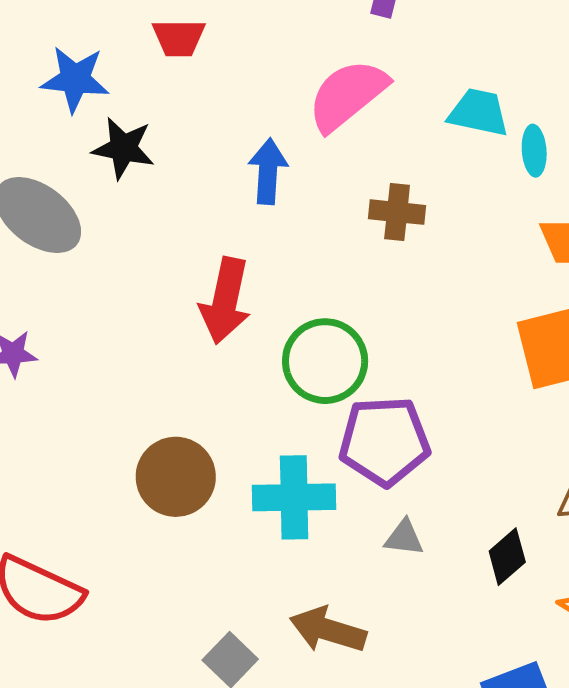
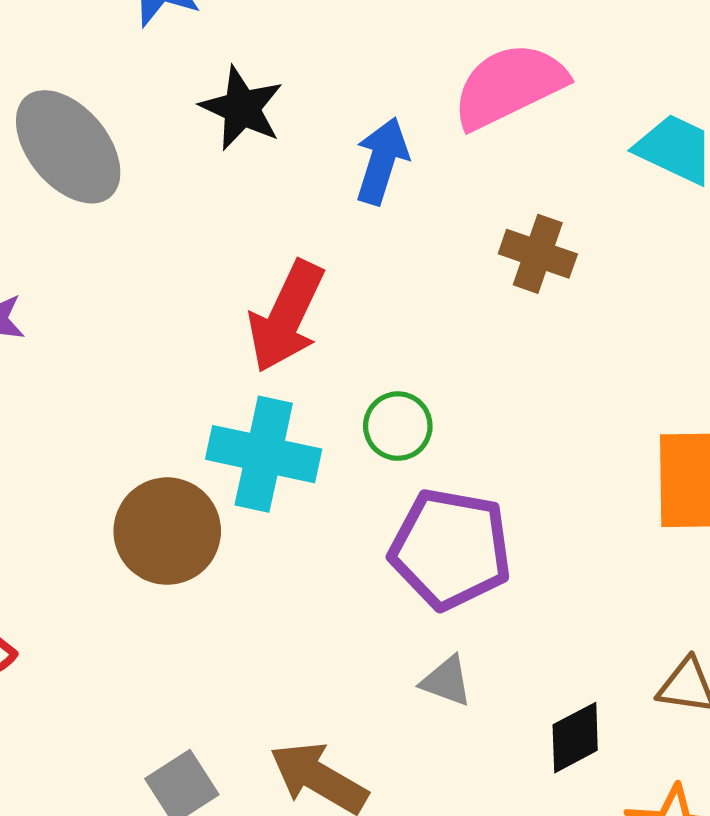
black star: (123, 148) -> (242, 108), moved
green circle: (325, 361) -> (398, 426), size x0.6
cyan cross: (294, 497) -> (264, 454), moved

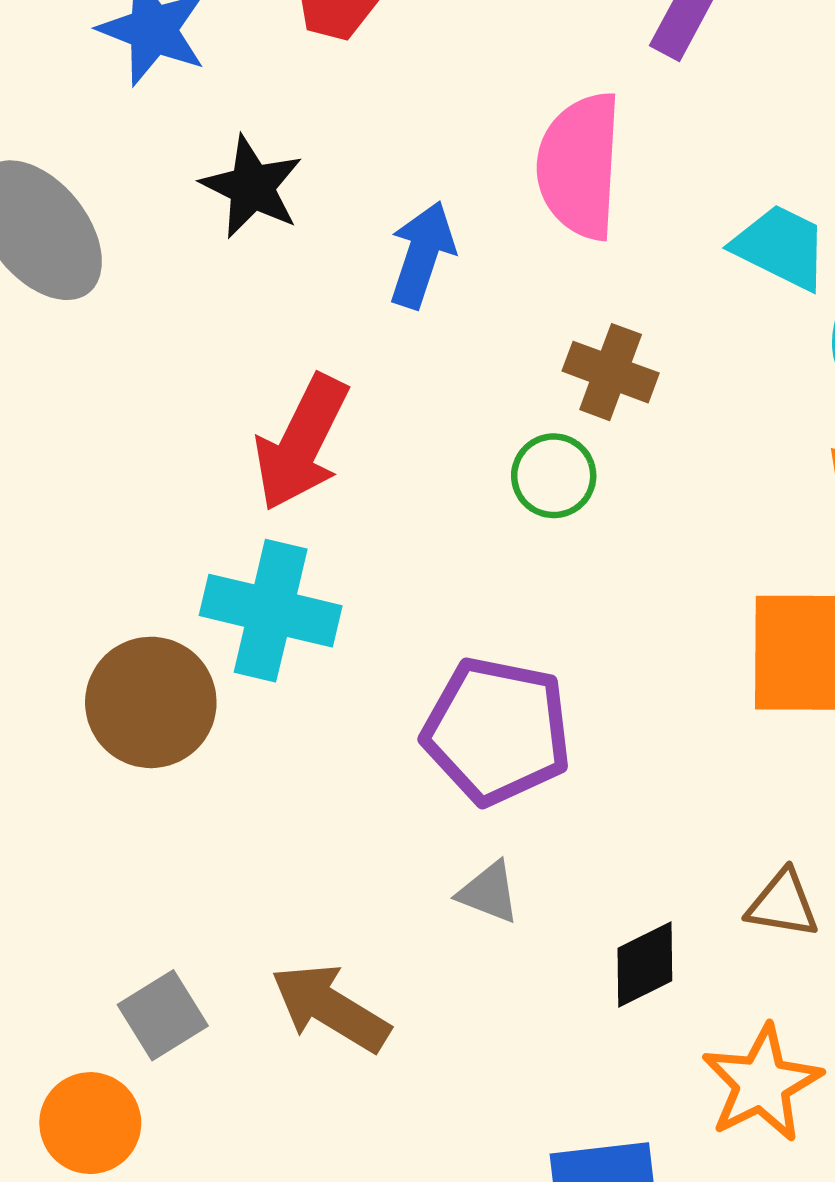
pink semicircle: (509, 86) -> (580, 166), turned -62
green circle: (398, 426) -> (554, 476), moved

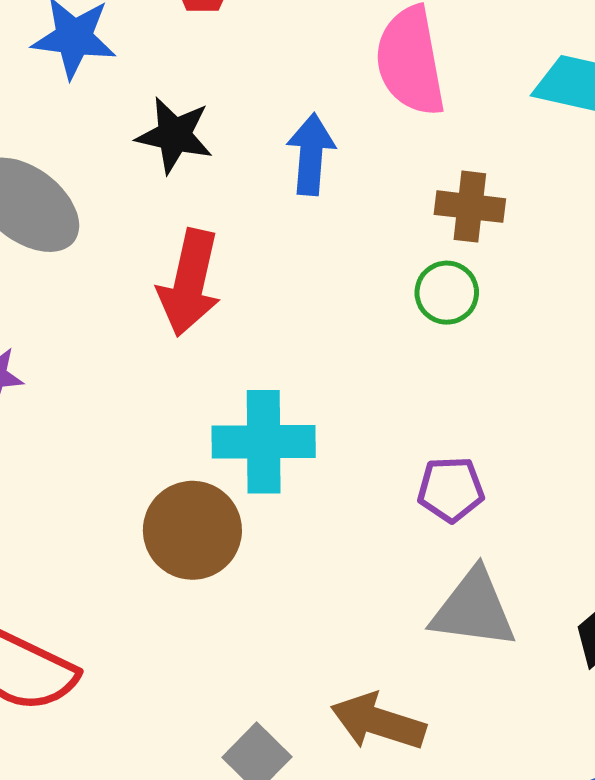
red arrow: (301, 443) -> (189, 283), moved
purple pentagon: (497, 731) -> (451, 489), size x0.6
gray triangle: (489, 892) -> (474, 609), size x1.8

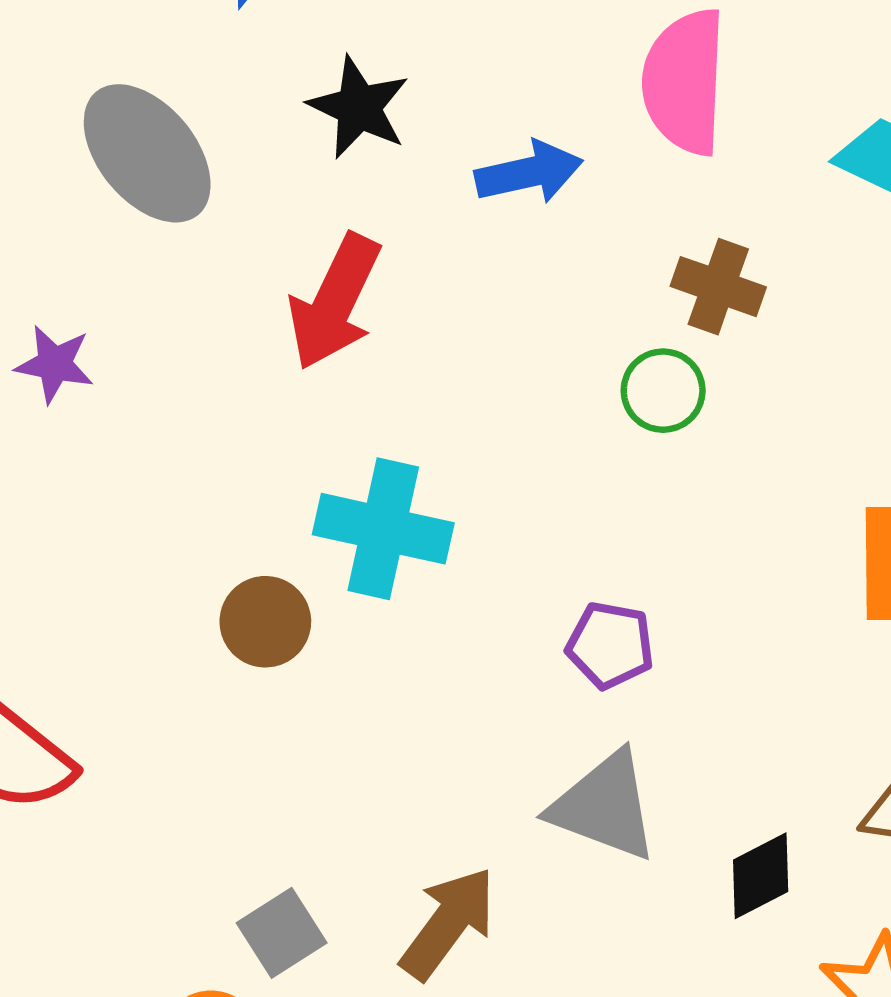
blue arrow: (311, 154) -> (529, 172), turned 60
brown circle: (192, 530) -> (265, 622), size x0.7
brown arrow: (378, 722) -> (448, 923), turned 96

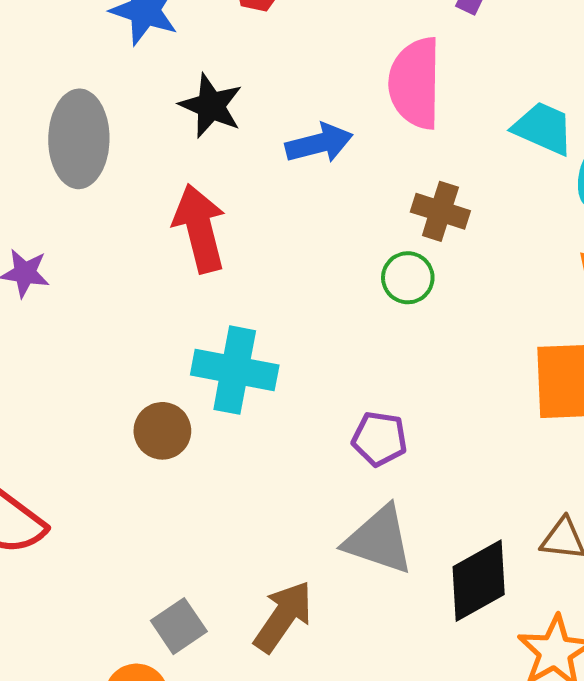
gray ellipse: (147, 153) -> (79, 139), turned 42
red arrow: (335, 302) -> (200, 228), turned 142
black diamond: (761, 876) -> (479, 581), size x1.5

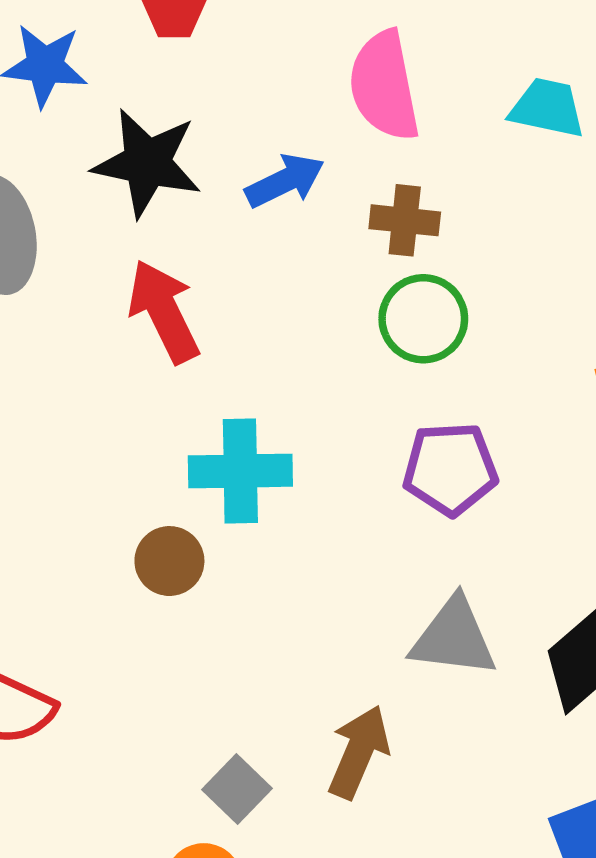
black star: (211, 106) -> (147, 163), size x1.4
brown cross: (440, 211) -> (405, 220), moved
green circle: (408, 278) -> (423, 319), size x1.4
purple pentagon: (380, 439) -> (450, 469), moved, size x1.4

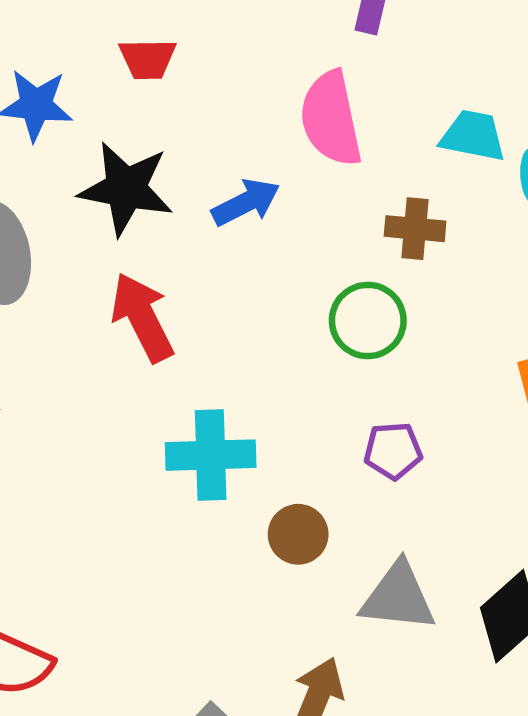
brown cross: (405, 220) -> (415, 229), moved
purple pentagon: (450, 469) -> (393, 451), size x0.7
brown circle: (169, 561) -> (298, 534), moved

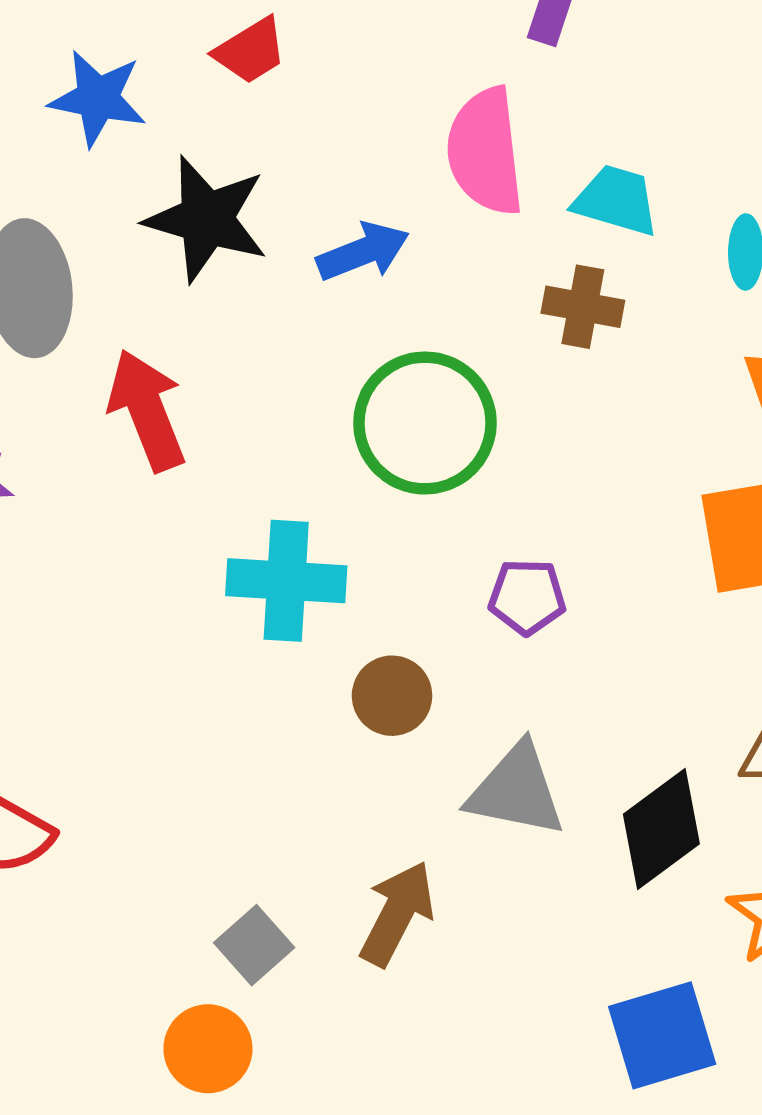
red trapezoid: (148, 59) -> (251, 51), turned -36
cyan trapezoid: (473, 136) -> (616, 200), moved
red arrow: (142, 317) -> (147, 410), moved
green circle: (368, 321) -> (425, 423), moved, size x1.4

